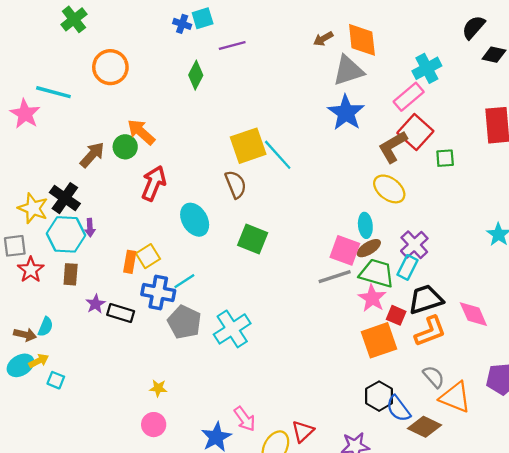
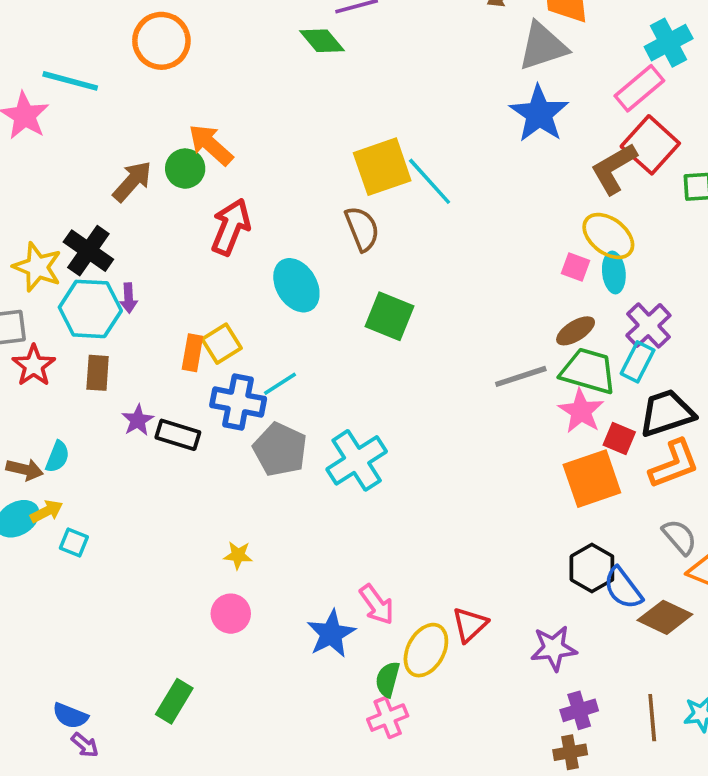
green diamond: (196, 75) -> (322, 41), moved, turned -68
cyan ellipse: (365, 225) -> (614, 272), moved
pink square: (345, 250) -> (576, 267), moved, size x0.6

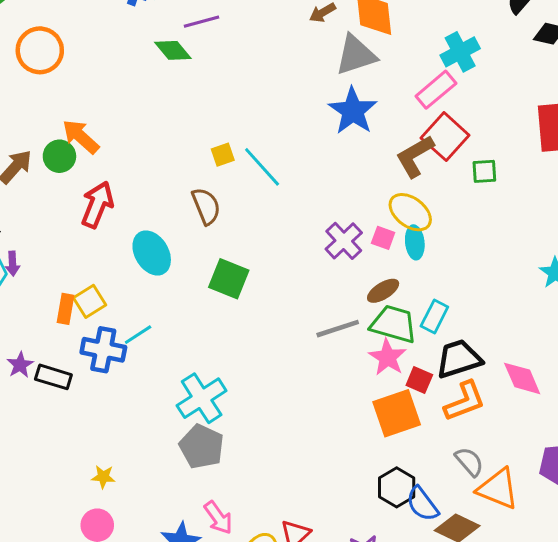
yellow square: (382, 167) -> (223, 155), size x0.5
purple cross: (648, 325) -> (344, 241), moved
gray pentagon: (280, 449) -> (202, 447), moved

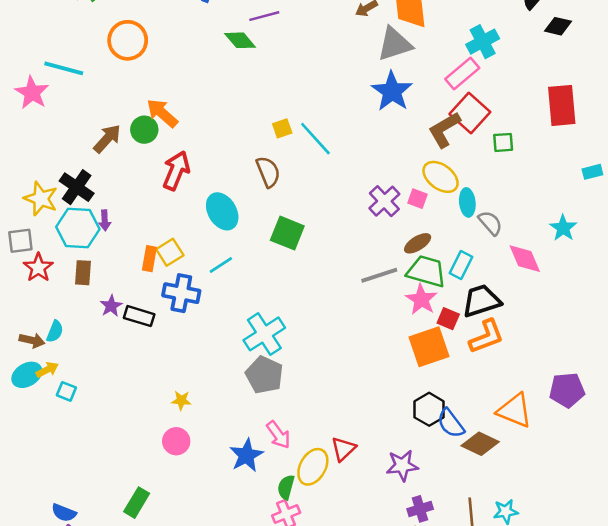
cyan ellipse: (415, 242) -> (467, 202), moved
cyan line: (138, 335) -> (221, 265), moved
pink diamond: (522, 378) -> (525, 259), moved
gray semicircle: (469, 462) -> (490, 223), moved

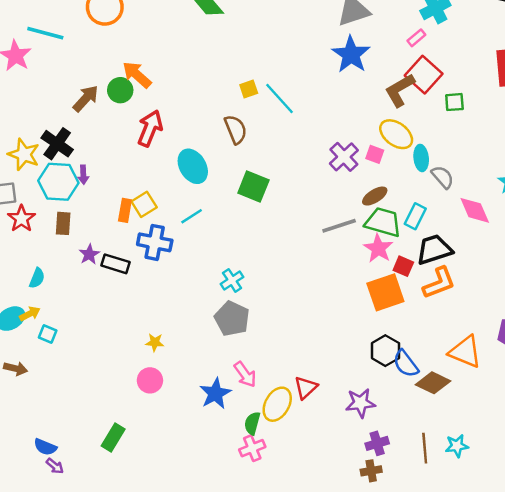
pink rectangle: (462, 73) -> (416, 38), size x0.6
cyan cross: (264, 334) -> (232, 280), size x0.6
brown arrow: (32, 340) -> (16, 368), moved

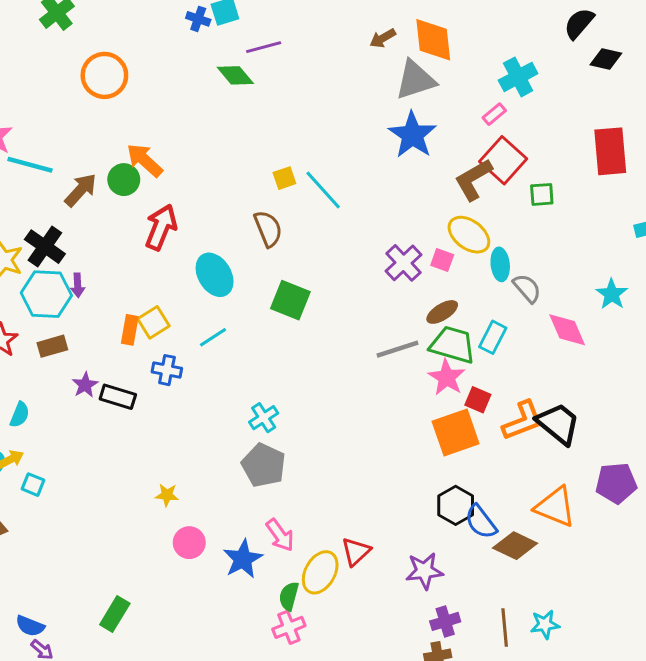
cyan line: (45, 33) -> (30, 165), moved
brown rectangle: (63, 223) -> (52, 346), turned 70
blue cross: (155, 242) -> (167, 370), size x0.7
black trapezoid: (434, 250) -> (558, 424), moved, turned 57
pink circle: (150, 380) -> (189, 543), moved

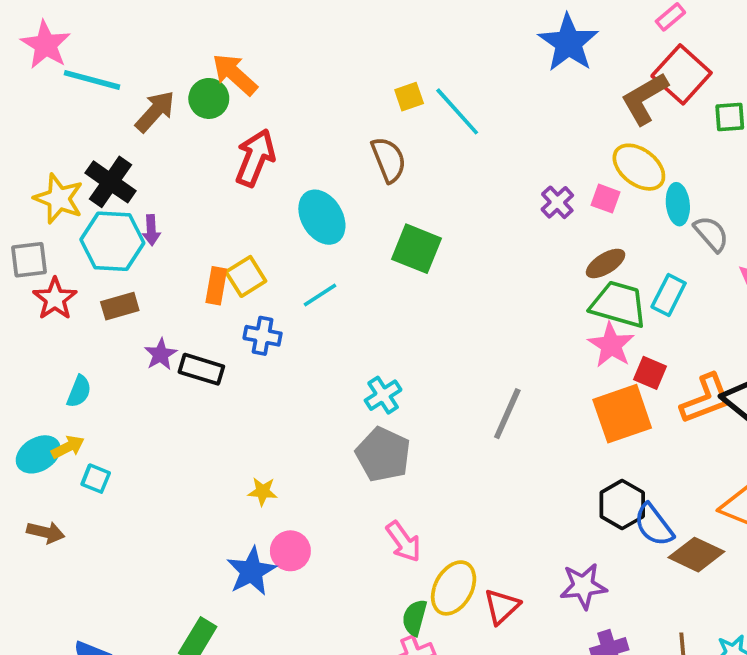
purple cross: (403, 263) -> (557, 202), size x0.7
gray line: (398, 349) -> (507, 414), moved, turned -48
red triangle: (356, 552) -> (502, 606), moved
blue star: (243, 559) -> (251, 571), moved

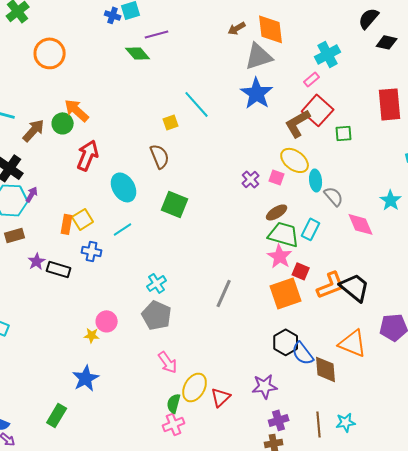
cyan line: (457, 111) -> (197, 104), moved
purple arrow: (151, 230) -> (32, 194), turned -147
pink circle: (290, 551) -> (107, 321), moved
brown diamond: (696, 555) -> (326, 369), turned 60

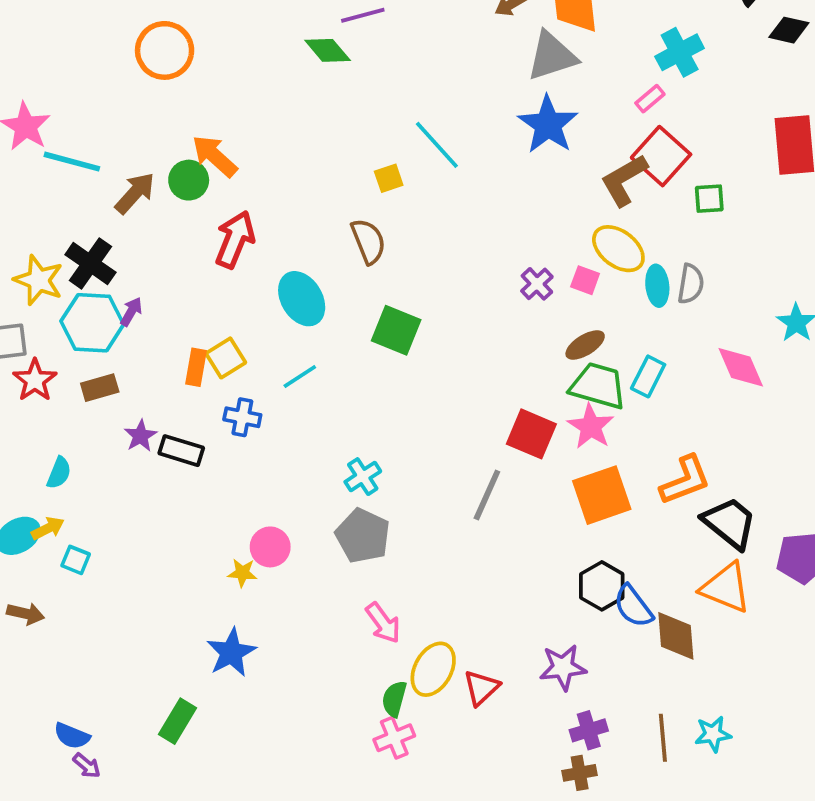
gray semicircle: (334, 196) -> (691, 284), moved, turned 50
red square: (301, 271) -> (531, 434), moved, size x1.5
black trapezoid: (355, 287) -> (730, 523), moved

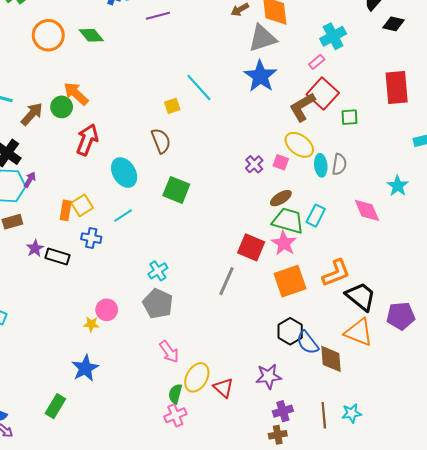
green diamond: (328, 50) -> (91, 35), moved
red triangle: (481, 688) -> (223, 388), turned -35

